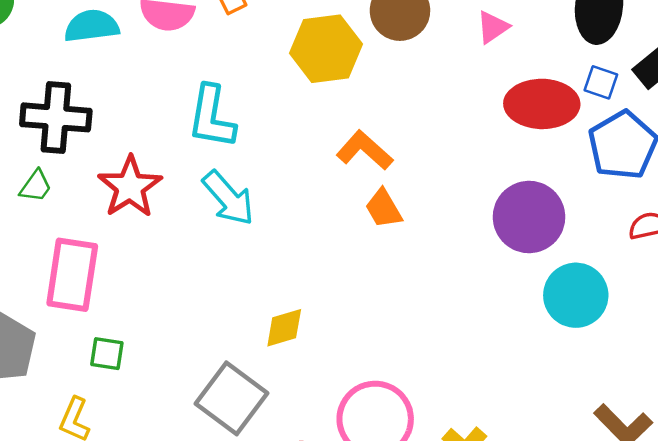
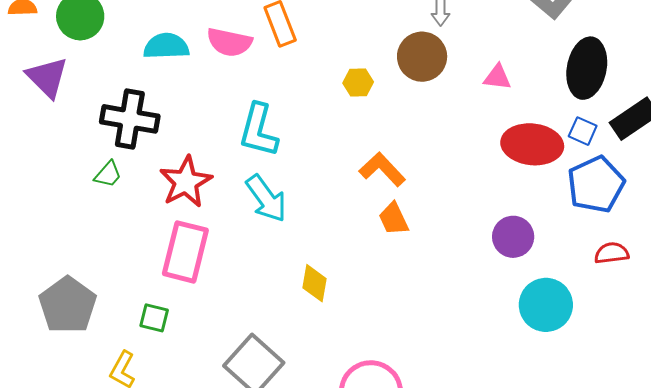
pink triangle: (493, 27) -> (497, 77), turned 36
yellow hexagon: (326, 49) -> (358, 83), size x0.5
purple circle: (529, 217) -> (513, 237), size x0.7
pink rectangle: (72, 275) -> (185, 252), moved
yellow diamond: (284, 328) -> (314, 283), moved, turned -69

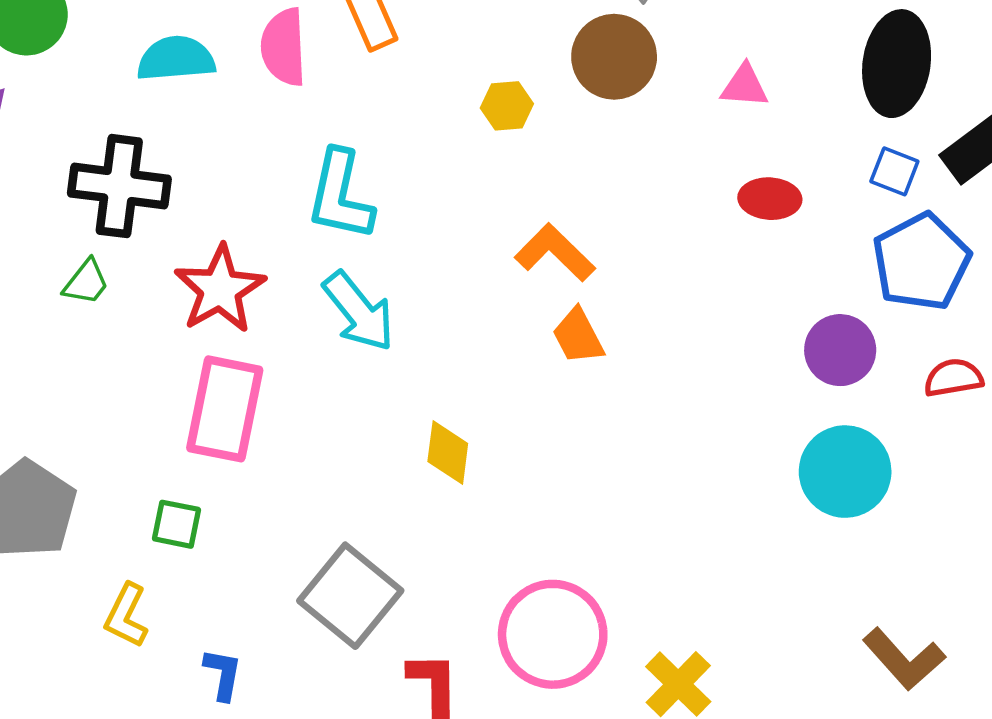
pink semicircle: (229, 42) -> (284, 47), turned 78
red ellipse: (532, 144) -> (770, 199), moved, size x0.6
purple circle: (513, 237) -> (840, 350), moved

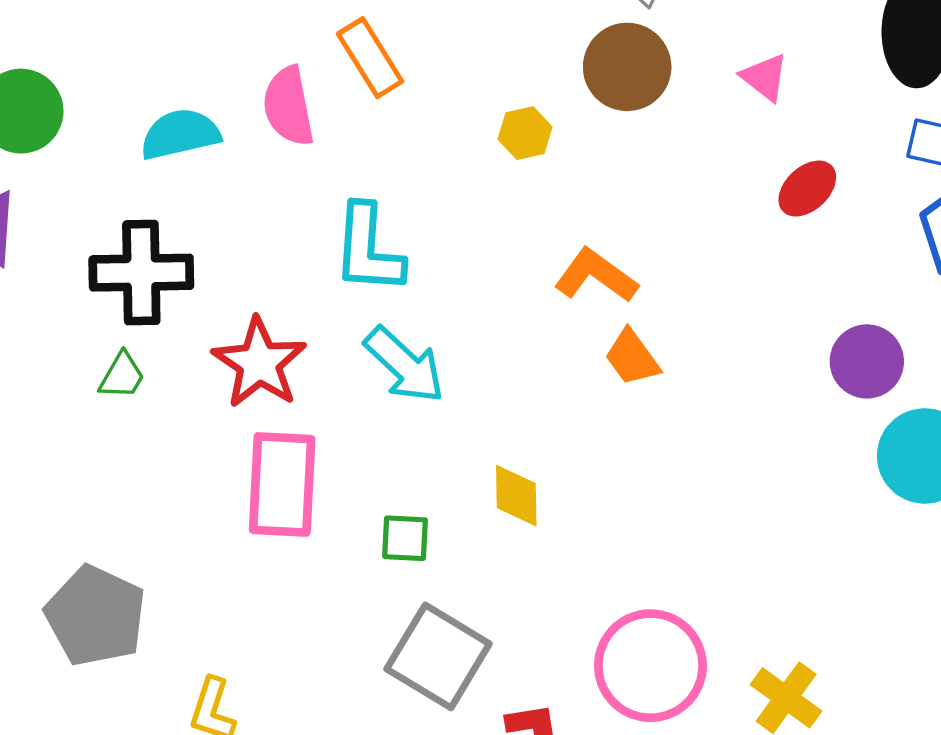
pink triangle: (745, 86) -> (765, 77), turned 42
red ellipse: (770, 199) -> (807, 189), turned -38
purple circle: (840, 350) -> (867, 361), moved
green square: (177, 524) -> (405, 538), moved

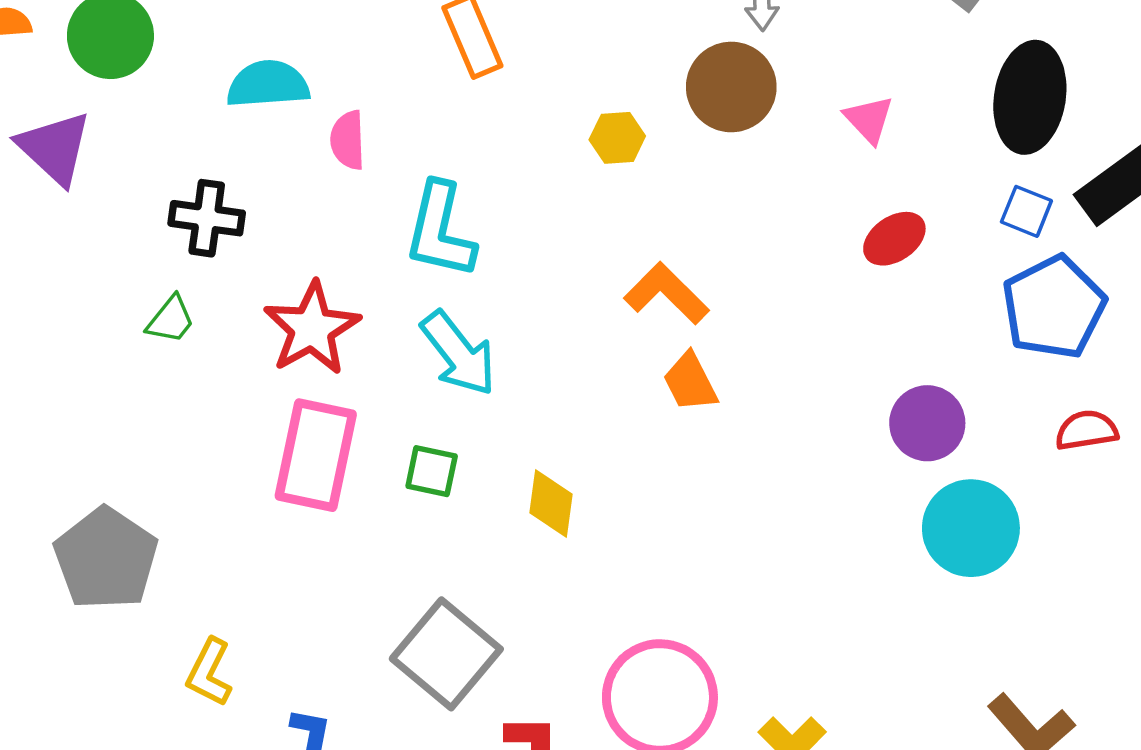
pink semicircle: (288, 106) -> (348, 140), moved, size x0.7
black cross: (141, 273) -> (207, 218), size x0.7
green square: (405, 538) -> (432, 471), moved

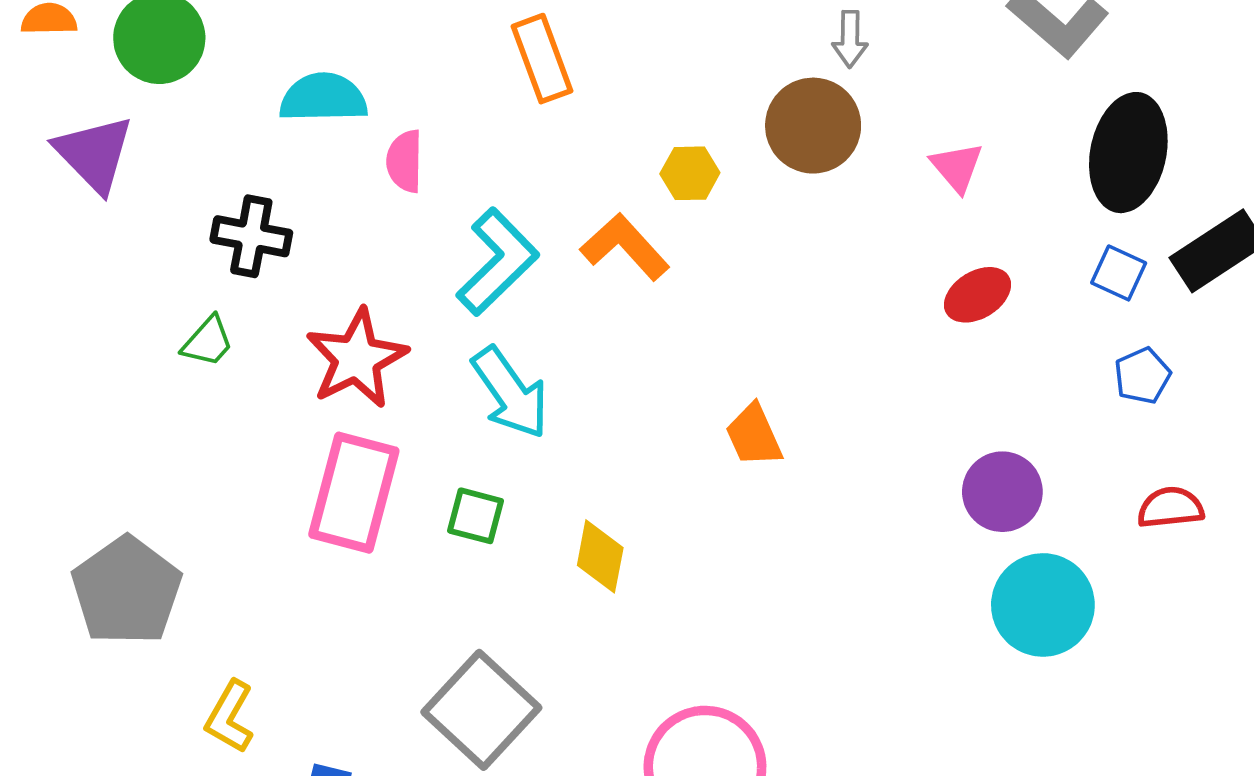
cyan L-shape: (440, 230) -> (498, 262), turned -150
orange L-shape: (666, 293) -> (625, 247), moved
blue pentagon: (1054, 307) -> (1142, 376), size x0.5

